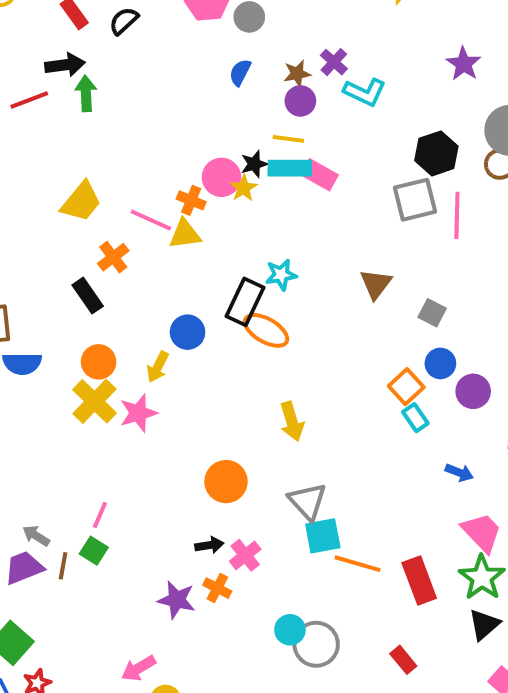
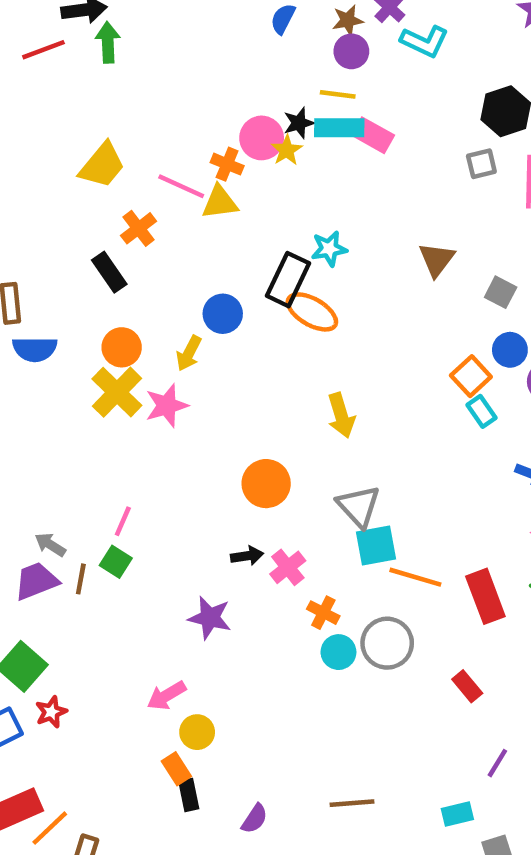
gray square: (415, 200) -> (481, 164), size x0.6
orange cross: (217, 588) -> (323, 613), moved
gray circle: (316, 644) -> (387, 643), moved

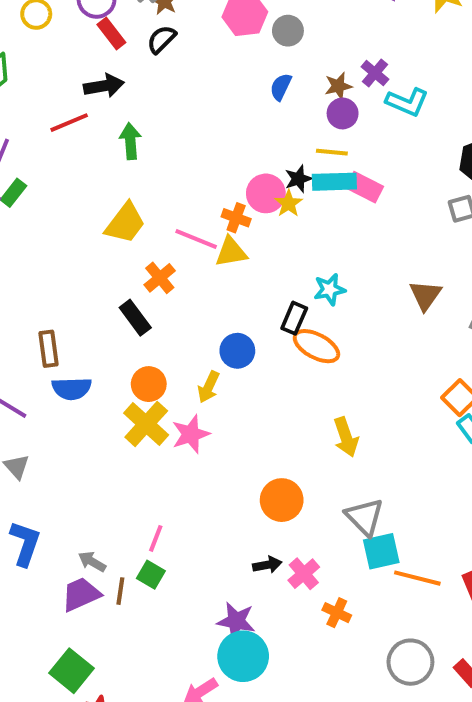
green arrow: (108, 42) -> (130, 141), moved
black rectangle: (288, 280) -> (294, 318), size x0.7
gray circle: (387, 643) -> (410, 662), moved
cyan circle: (338, 652) -> (243, 656), moved, size x1.6

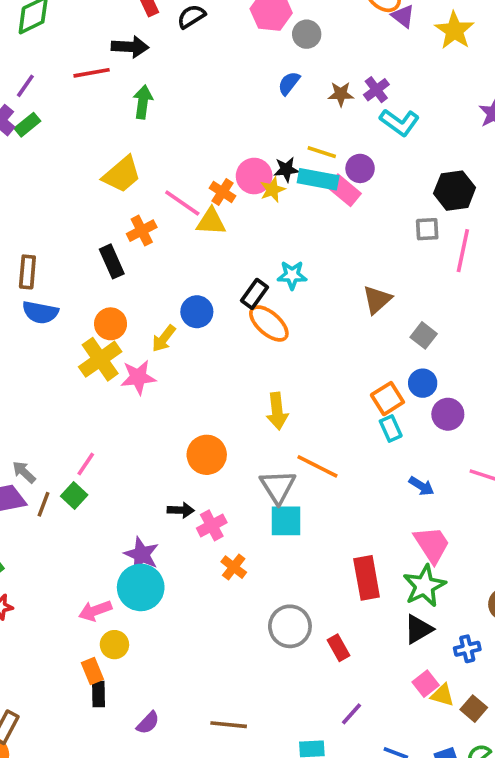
purple circle: (343, 113) -> (360, 168), moved
orange line: (417, 578) -> (317, 466), moved

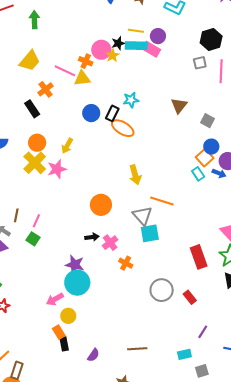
blue circle: (197, 312) -> (91, 113), moved
orange square: (387, 399) -> (205, 158), moved
blue arrow: (421, 486) -> (219, 173), moved
brown line: (44, 504) -> (16, 215), moved

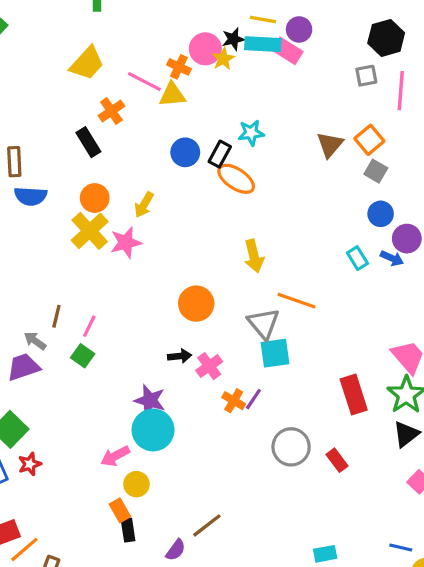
orange square: (205, 158) -> (369, 140), moved
purple line: (203, 332) -> (253, 399), moved
brown line: (137, 349) -> (207, 525), moved, turned -36

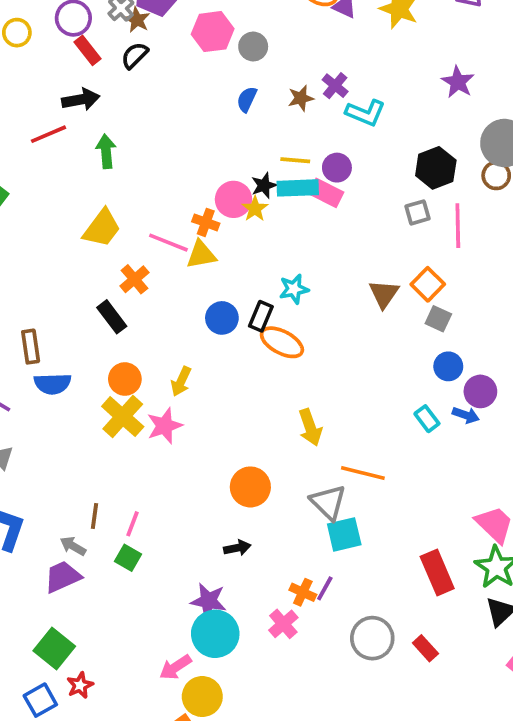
pink cross: (209, 366) -> (283, 624), moved
yellow circle: (136, 484) -> (202, 697), size x1.4

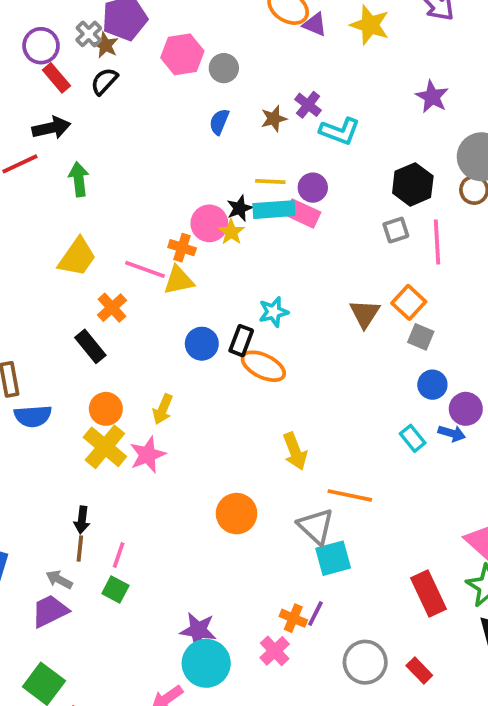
black arrow: (237, 548) -> (82, 520), moved, turned 110

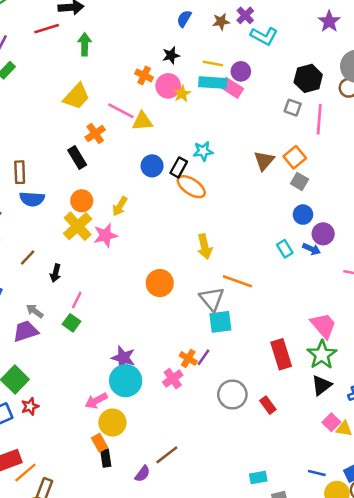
black star: (240, 208) -> (171, 55), moved
gray square: (396, 230) -> (293, 108), turned 30
orange cross: (182, 248) -> (144, 75), moved
brown line: (80, 549) -> (28, 257), moved, turned 30

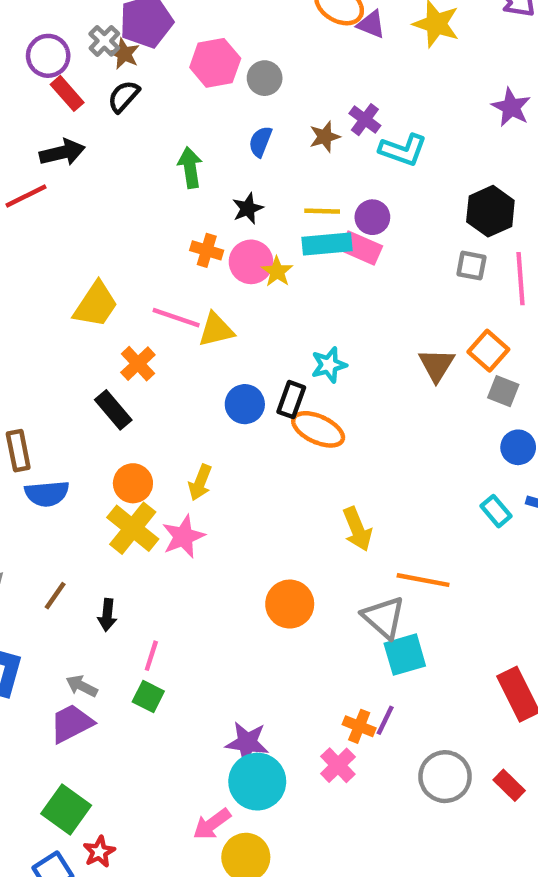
green arrow: (85, 44) -> (190, 167), moved

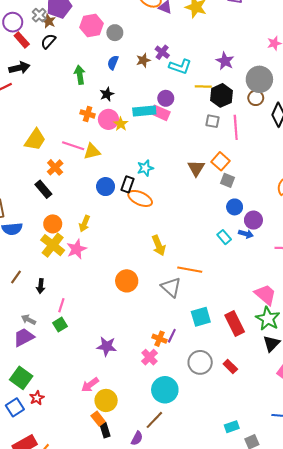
purple star: (511, 107) -> (225, 61), moved
yellow line: (322, 211) -> (203, 86), moved
cyan square: (405, 655) -> (201, 317), moved
green square: (148, 696) -> (60, 325), turned 32
cyan circle: (257, 782) -> (165, 390), moved

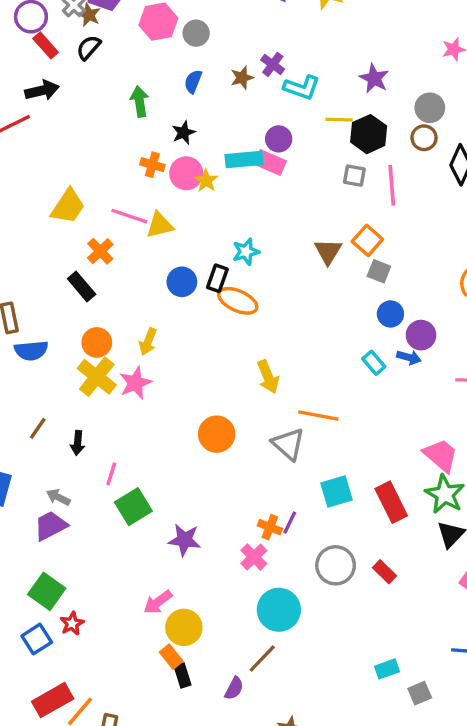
gray circle: (259, 79) -> (430, 108), size x0.7
green square: (60, 325) -> (133, 507), moved, size x1.5

